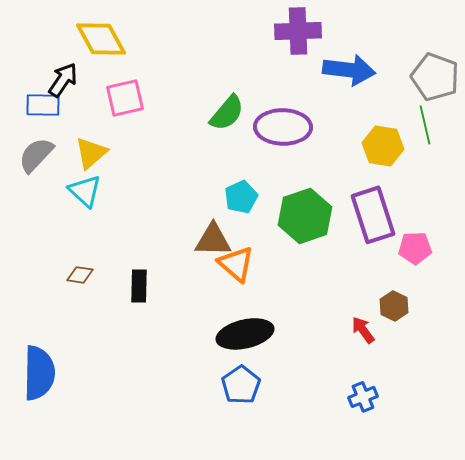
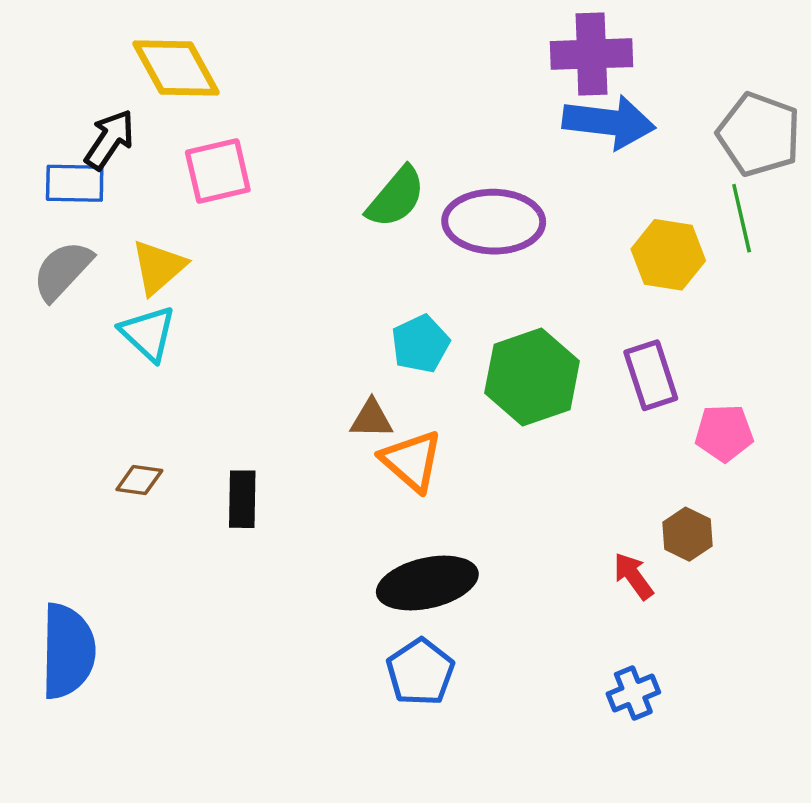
purple cross: (298, 31) -> (591, 54), moved
purple rectangle: (373, 215) -> (651, 375), size x0.7
brown triangle: (213, 240) -> (371, 419), size x0.7

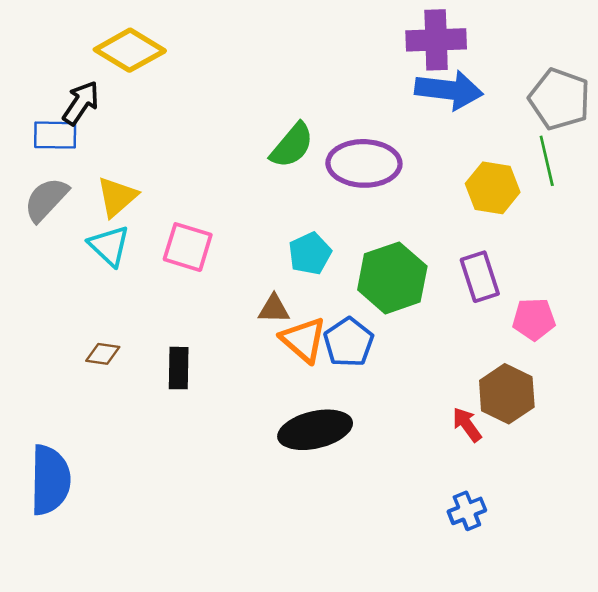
yellow diamond: (176, 68) -> (130, 50), turned -30
pink square: (218, 171) -> (188, 247), moved, turned 30
brown hexagon: (687, 534) -> (507, 394), size x1.5
blue pentagon: (420, 672) -> (349, 342), moved

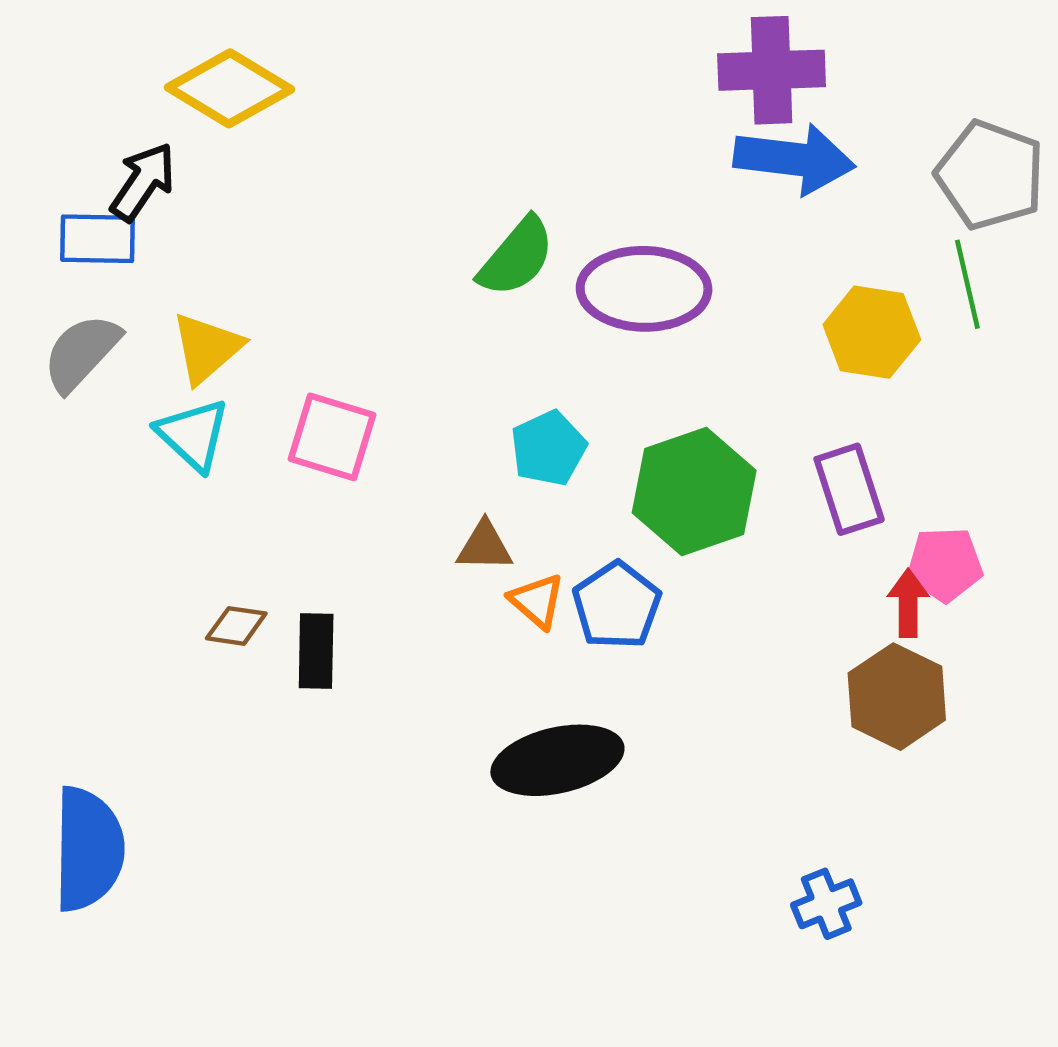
orange triangle: (304, 340) -> (537, 601), size x0.7
brown diamond: (103, 354) -> (236, 626), moved
red arrow: (467, 425) -> (908, 603), moved, turned 36

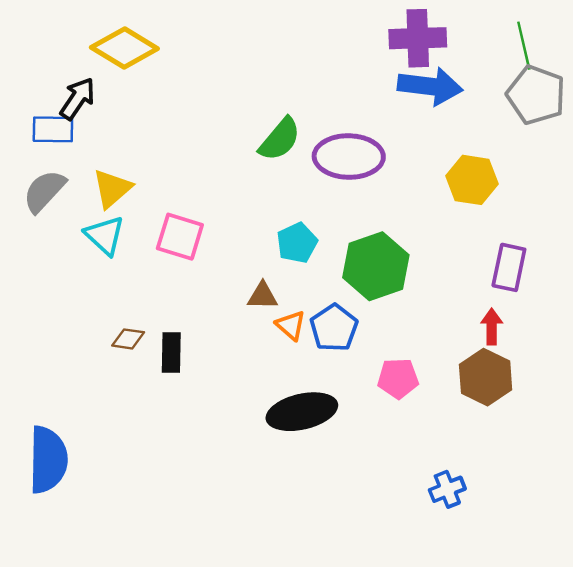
green line: (967, 284) -> (524, 46), moved
purple rectangle: (849, 489) -> (509, 267), moved, turned 30
pink pentagon: (945, 564) -> (398, 378), moved

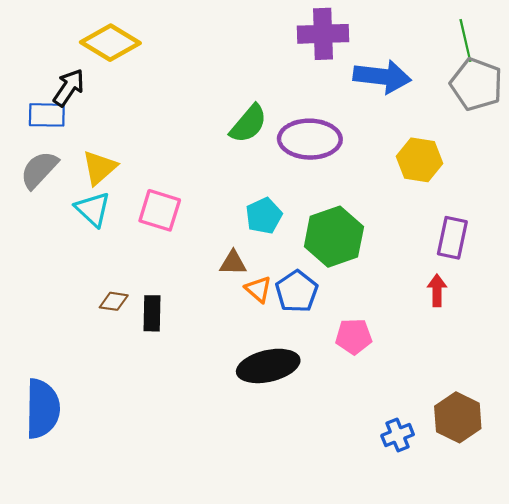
purple cross: (418, 38) -> (323, 34), moved
brown hexagon: (486, 377) -> (458, 417), moved

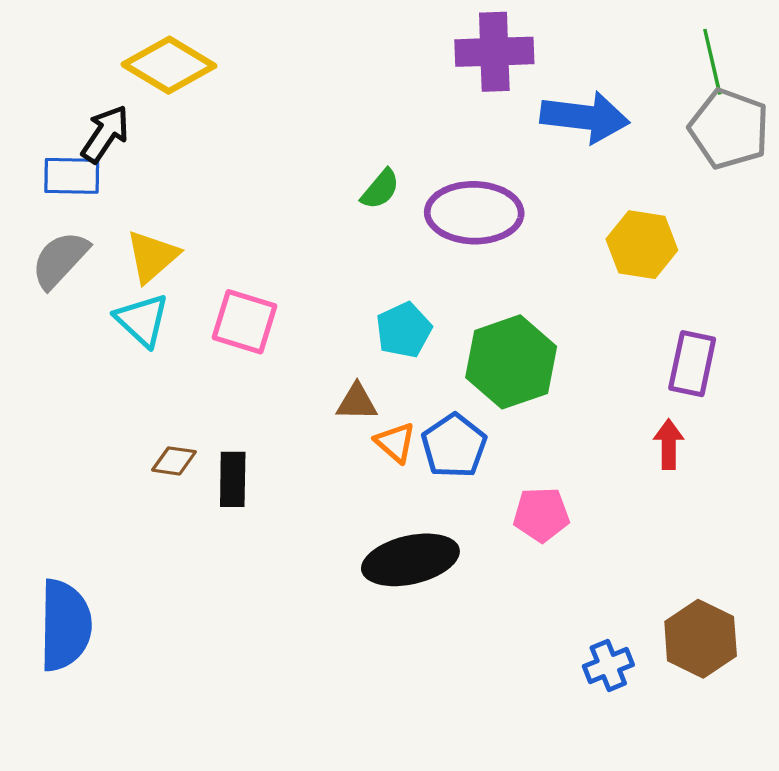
green semicircle: (248, 124) -> (380, 189), size x0.7

